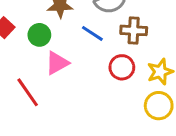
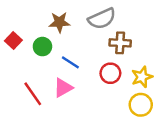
blue line: (92, 33) -> (70, 62), moved
pink triangle: (57, 63) -> (63, 88), moved

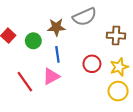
brown star: (59, 22) -> (56, 27), moved
brown cross: (120, 43) -> (116, 36), moved
blue line: (70, 62) -> (57, 54), turned 49

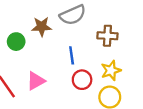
blue line: (57, 54) -> (72, 55), moved
red circle: (92, 64) -> (82, 80), moved

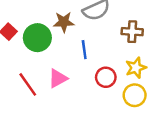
green circle: (16, 42) -> (37, 38), size x1.5
blue line: (72, 55) -> (84, 50), moved

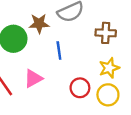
red circle: (106, 77) -> (80, 88), moved

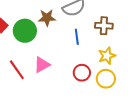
blue line: (59, 50) -> (77, 37), moved

